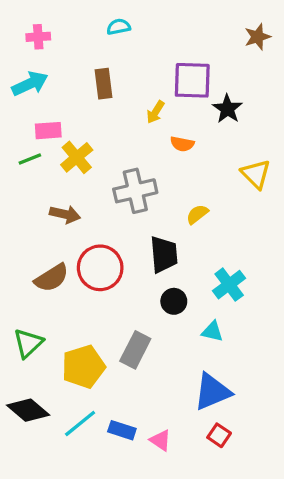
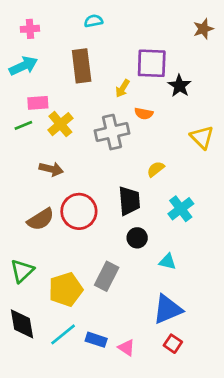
brown rectangle: (103, 84) -> (82, 66), size x1.4
gray cross: (135, 191) -> (112, 132), moved
cyan cross: (229, 285) -> (181, 209), moved
black diamond: (28, 410) -> (22, 324), turned 40

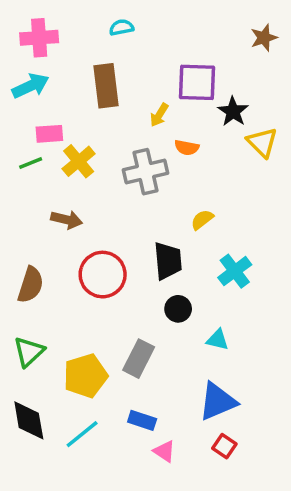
pink cross: (30, 29) -> (39, 38), size x1.5
yellow triangle: (202, 137) -> (262, 142), moved
brown semicircle: (41, 219) -> (31, 285), moved, turned -40
blue rectangle: (96, 340) -> (142, 420), moved

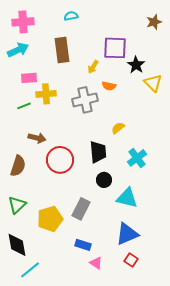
yellow cross: (79, 161) -> (46, 94), turned 36
green line: (31, 163) -> (24, 106), moved
brown arrow: (67, 220) -> (37, 138), moved
cyan triangle: (218, 340) -> (127, 198), size x1.6
cyan line: (82, 434) -> (30, 270), moved

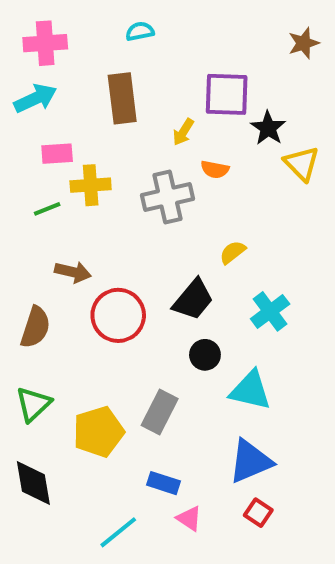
black trapezoid: (98, 152) -> (193, 300), turned 45
cyan line: (30, 270) -> (118, 532), moved

